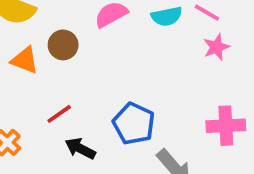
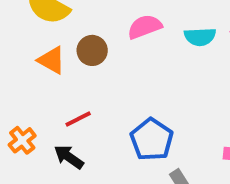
black arrow: (80, 148) -> (69, 157), moved

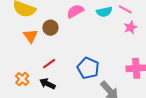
orange triangle: (52, 60) -> (31, 36), turned 35

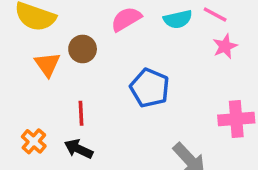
red line: (49, 64) -> (81, 113), turned -56
blue pentagon: (88, 68) -> (150, 88), moved

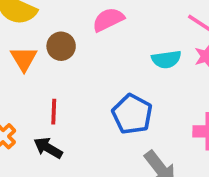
cyan semicircle: (178, 19) -> (166, 59), moved
blue pentagon: (150, 88) -> (132, 114), moved

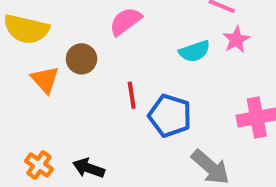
red line: (54, 112) -> (132, 95), moved

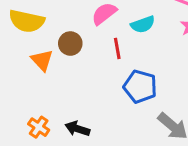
cyan semicircle: (195, 51) -> (143, 24), moved
red line: (132, 95) -> (117, 48), moved

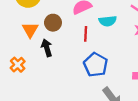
orange cross: (39, 127) -> (18, 65), moved
black arrow: (77, 129) -> (47, 48), moved, turned 42

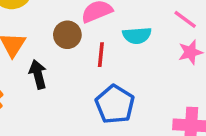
brown circle: (53, 23) -> (67, 35), moved

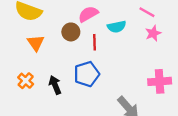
black arrow: (38, 74) -> (55, 85), moved
blue pentagon: (115, 104) -> (87, 74), moved, turned 30

